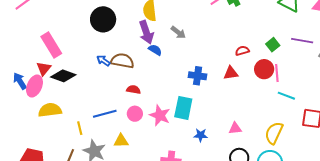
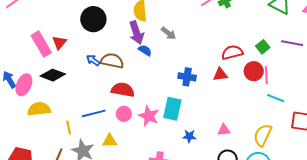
red semicircle: (242, 51) -> (232, 52), size x1.5
red triangle: (44, 69) -> (59, 42), moved
red semicircle: (133, 90) -> (123, 90), size x1.6

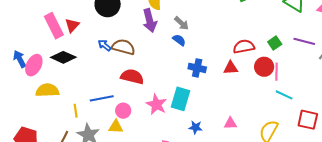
blue semicircle: (145, 50) -> (179, 40), moved
pink circle: (124, 114) -> (123, 111), moved

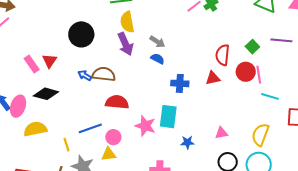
pink rectangle: (54, 26) -> (32, 64), size x0.7
red semicircle: (244, 47) -> (223, 55), turned -65

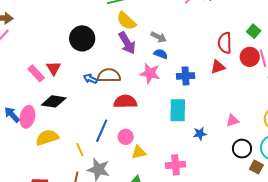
yellow semicircle: (127, 22) -> (126, 21), turned -30
pink star: (145, 126) -> (150, 73), moved
blue line: (90, 128) -> (102, 131), turned -40
yellow triangle: (109, 154) -> (139, 152), moved

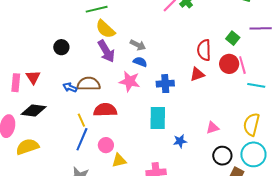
black circle: (82, 38) -> (61, 47), size x0.6
pink rectangle: (36, 73) -> (16, 83), turned 48
yellow line: (80, 150) -> (81, 120), moved

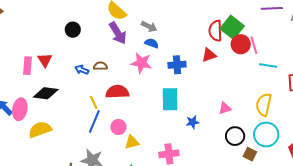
green square: (233, 38) -> (232, 27), moved, size x1.6
brown semicircle: (89, 84) -> (100, 66), size x0.6

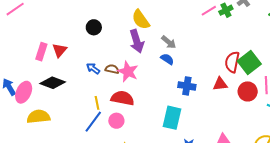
red circle: (241, 44) -> (248, 91), moved
pink star: (141, 63) -> (128, 72), moved
pink circle: (118, 127) -> (116, 121), moved

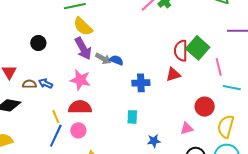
gray arrow: (169, 42) -> (103, 59), moved
brown semicircle: (112, 69) -> (29, 84), moved
red circle: (248, 91) -> (205, 107), moved
cyan rectangle: (172, 118) -> (132, 117), size x0.6

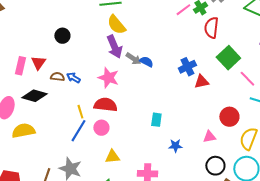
black circle: (38, 43) -> (62, 36), moved
red semicircle: (181, 51) -> (211, 28), moved
pink line: (219, 67) -> (247, 79), turned -36
blue cross: (141, 83) -> (187, 67), moved, turned -30

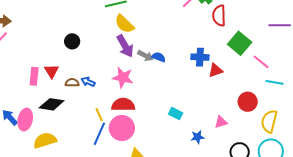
blue cross: (187, 67) -> (200, 57), turned 36
cyan rectangle: (156, 120) -> (176, 113), turned -64
pink circle: (101, 128) -> (122, 128), size x1.6
pink triangle: (209, 137) -> (221, 122), moved

